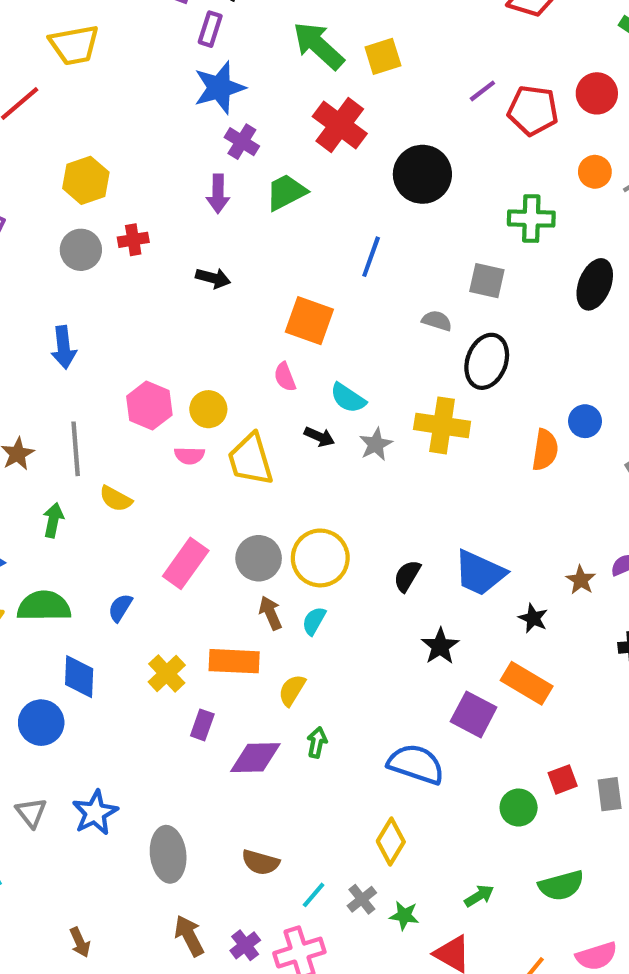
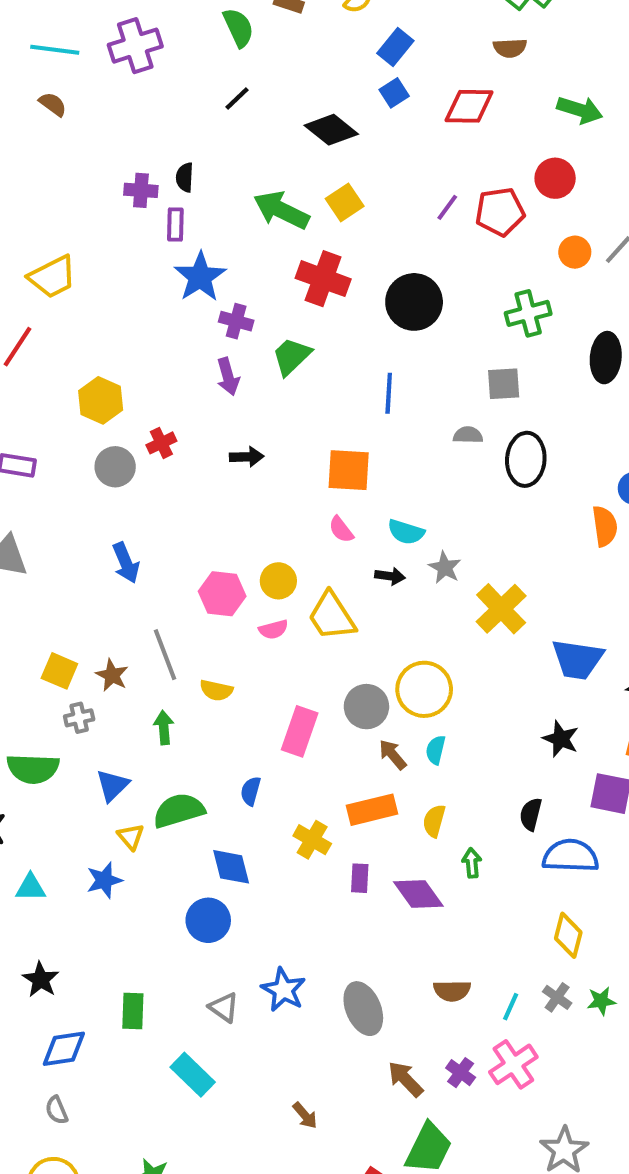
yellow cross: (442, 425) -> (501, 609), moved, turned -36
black semicircle: (407, 576) -> (531, 814), moved
purple diamond: (255, 758) -> (418, 894), turned 72

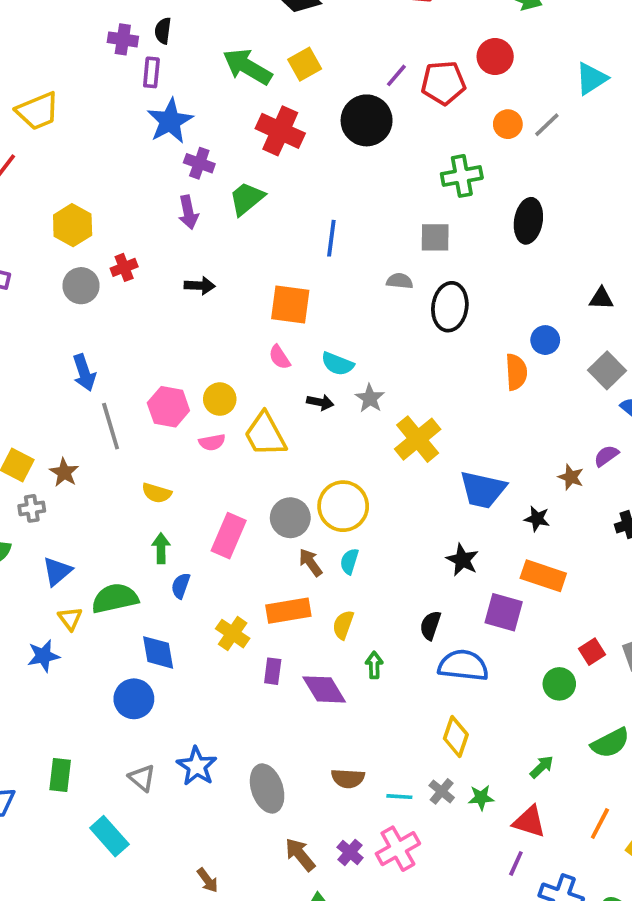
black circle: (414, 302) -> (367, 120), moved
gray line: (165, 655) -> (111, 426), moved
green arrow: (164, 728) -> (161, 548), moved
cyan line: (511, 1007) -> (399, 797), turned 65

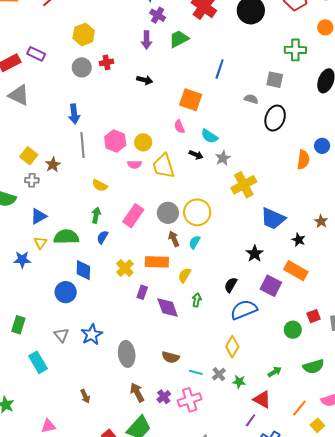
blue semicircle: (463, 665) -> (244, 310), turned -40

